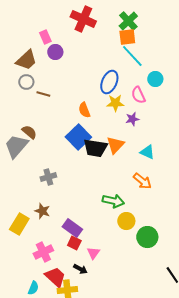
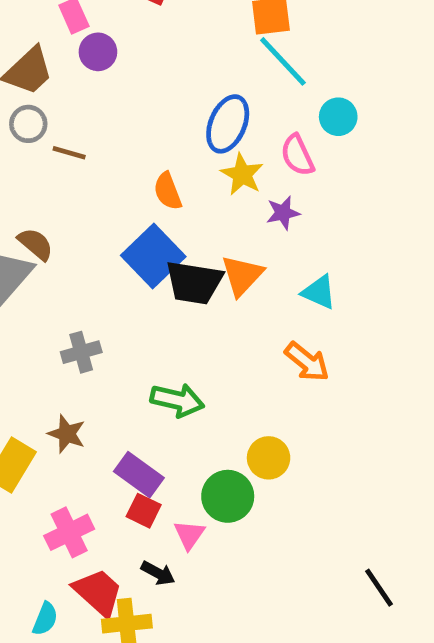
yellow star: (115, 103) -> (242, 174), turned 30
green arrow: (113, 201) -> (177, 400), moved
green circle: (147, 237) -> (228, 496), moved

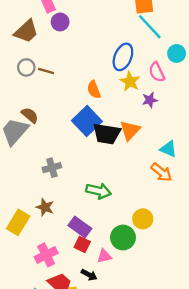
gray circle: (28, 124) -> (26, 67), moved
cyan triangle: (319, 292) -> (168, 149), moved
pink triangle: (189, 535) -> (104, 256), turned 42

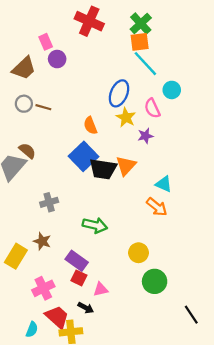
green circle: (123, 238) -> (155, 281), moved

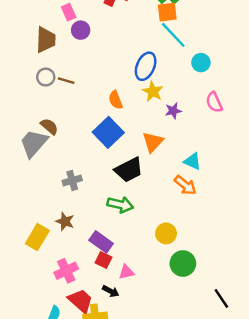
brown trapezoid: (24, 68) -> (46, 40), turned -45
pink semicircle: (152, 108) -> (214, 102), moved
black trapezoid: (103, 169) -> (129, 170), moved, turned -36

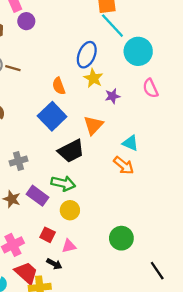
cyan circle: (201, 63) -> (138, 51), size x1.6
yellow circle: (166, 233) -> (70, 210), moved
purple rectangle: (101, 242) -> (38, 196), moved

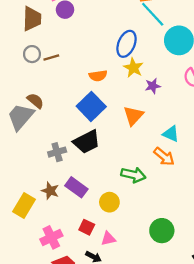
brown line: (13, 68) -> (51, 57), turned -32
orange semicircle: (59, 86) -> (98, 76), turned -78
black trapezoid: (71, 151) -> (87, 142), moved
green arrow: (63, 183) -> (133, 175), moved

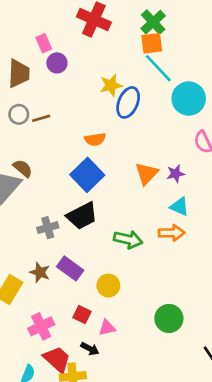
yellow star: (133, 68) -> (111, 85), moved, turned 30
purple star: (153, 86) -> (176, 174), moved
orange triangle: (133, 116) -> (147, 174), moved
orange arrow: (164, 157) -> (172, 233), turned -40
green arrow: (133, 175) -> (128, 239), moved

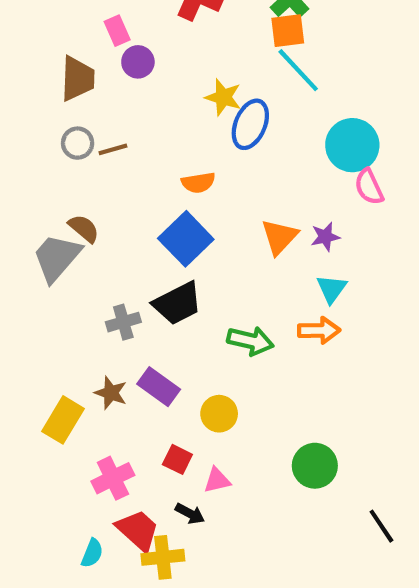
yellow star: (111, 85) -> (223, 97), turned 30
cyan circle: (189, 99) -> (352, 145), moved
cyan triangle: (179, 207) -> (332, 289), turned 42

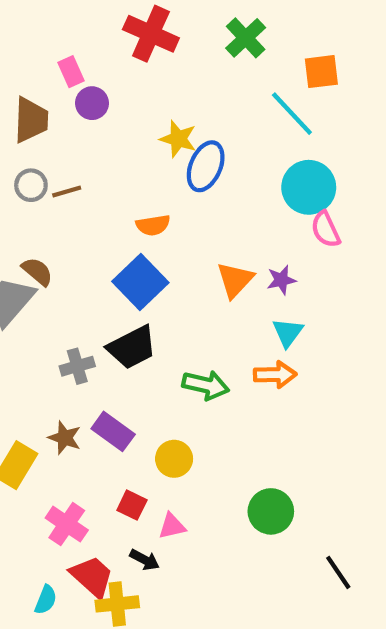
orange square: (288, 31) -> (321, 72), moved
cyan line: (298, 70) -> (292, 114), moved
pink cross: (113, 478) -> (67, 524), turned -30

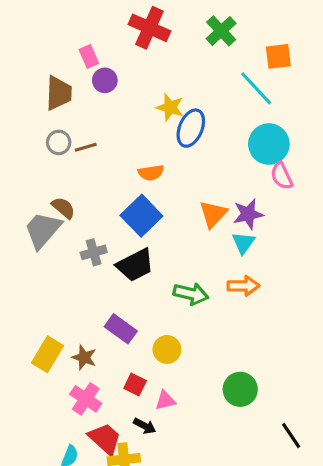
purple star: (281, 280) -> (248, 214), size x1.4
cyan triangle: (288, 333) -> (243, 243), moved
gray cross: (77, 366) -> (94, 252), moved
brown star: (65, 438) -> (84, 357), moved

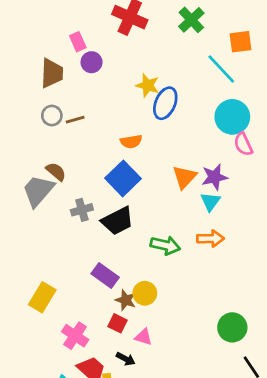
brown star: (84, 357) -> (126, 300), moved
green circle: (240, 389) -> (232, 327), moved
pink triangle: (165, 400) -> (143, 337), turned 30

